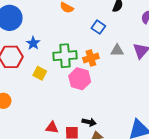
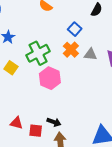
green cross: (65, 56) -> (38, 53), turned -30
orange cross: (91, 58) -> (71, 50), moved, turned -35

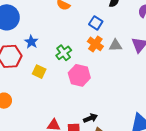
green cross: (38, 53) -> (64, 53), size x0.7
black arrow: (54, 122) -> (90, 118), turned -32

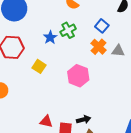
blue star: (31, 42) -> (50, 37), moved
green cross: (64, 53) -> (68, 30), moved

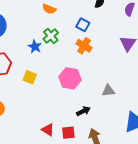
gray triangle: (118, 51) -> (108, 91), moved
black arrow: (84, 120) -> (83, 111), moved
red triangle: (46, 122) -> (48, 130), turned 32

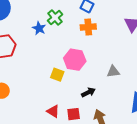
orange cross: (84, 46) -> (88, 27), turned -35
yellow square: (30, 77) -> (57, 75), moved

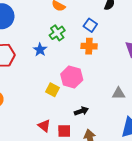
blue star: (39, 28) -> (40, 50), moved
gray triangle: (113, 72) -> (119, 93), moved

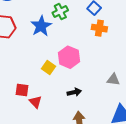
orange cross: (89, 46) -> (99, 28), moved
blue star: (40, 50) -> (41, 26), size x1.5
red square: (64, 131) -> (22, 90), moved

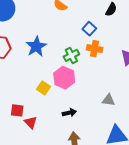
green cross: (60, 12) -> (71, 55), moved

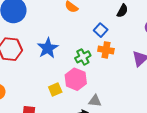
yellow square: (44, 88) -> (55, 90), turned 32
gray triangle: (109, 100) -> (95, 101), moved

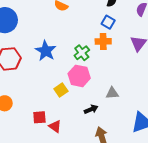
blue square: (101, 30) -> (108, 22), moved
gray triangle: (95, 101) -> (112, 93), moved

